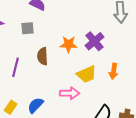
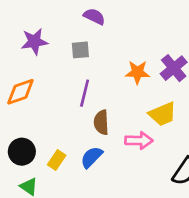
brown semicircle: (43, 56) -> (101, 122), moved
purple line: (16, 67) -> (85, 93), moved

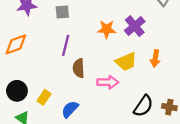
blue semicircle: (91, 157) -> (70, 109), moved

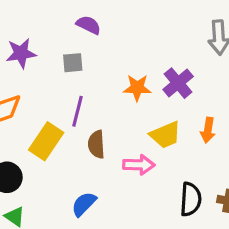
yellow rectangle: (44, 97) -> (46, 141), moved, size x1.6
black semicircle: (143, 106) -> (191, 199), turned -30

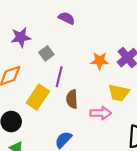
gray square: (73, 63) -> (46, 53), moved, turned -32
yellow trapezoid: (165, 135) -> (119, 93), turned 35

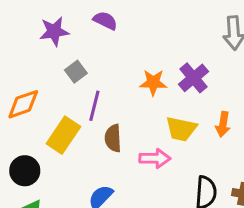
purple star: (21, 37) -> (54, 31), moved

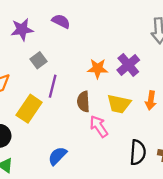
brown semicircle: (113, 138) -> (83, 102), moved
pink arrow: (155, 158) -> (99, 126), turned -125

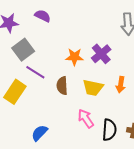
gray square: (39, 60) -> (23, 50), size x1.5
purple line: (53, 86) -> (35, 72), turned -72
pink arrow: (99, 126) -> (86, 119), moved

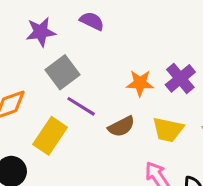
brown semicircle: (62, 86) -> (121, 126), turned -114

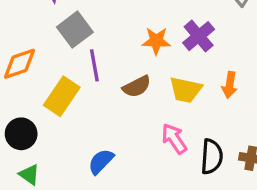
purple line: (81, 106) -> (94, 65), turned 48

